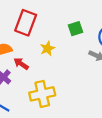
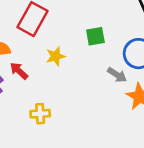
yellow cross: (42, 94) -> (40, 114), size x0.6

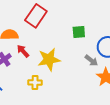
yellow star: (56, 56) -> (49, 59), moved, size x1.6

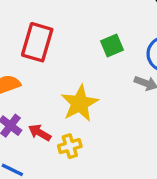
red arrow: (23, 51) -> (40, 133), moved

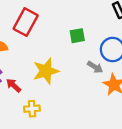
yellow cross: (70, 146) -> (32, 109), moved

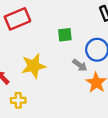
red rectangle: (26, 22) -> (17, 19), turned 35

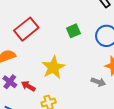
gray arrow: (80, 65) -> (98, 82), moved

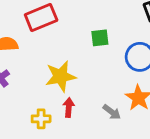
red arrow: (28, 86) -> (69, 107), moved, turned 48

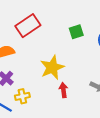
yellow cross: (41, 119) -> (22, 96), moved

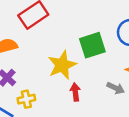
green square: (76, 32) -> (92, 45), moved, size x1.5

